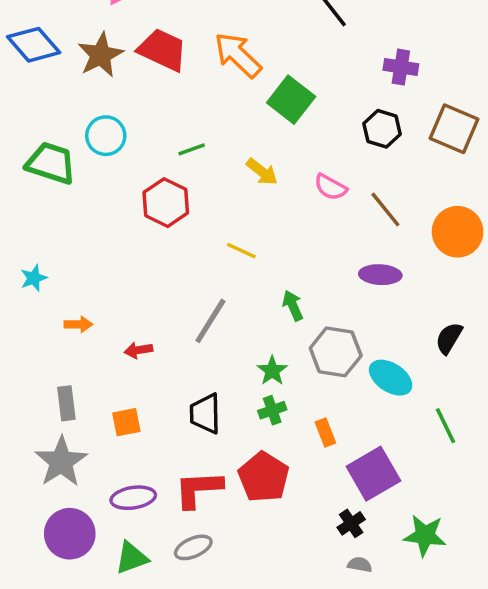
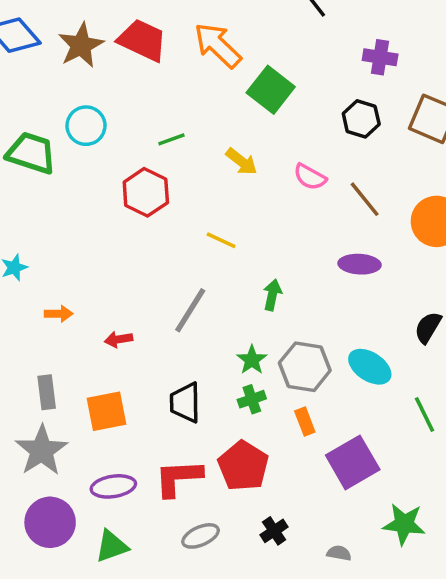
green arrow: (293, 306) -> (272, 295), turned 36
gray hexagon: (336, 352) -> (305, 367), moved
orange square: (126, 422) -> (107, 411), size x1.4
black cross: (351, 523) -> (274, 531), moved
gray ellipse: (193, 547) -> (201, 536), moved

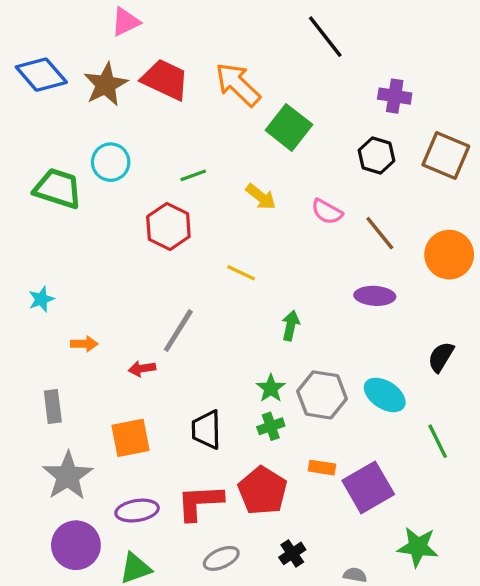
gray line: (190, 310) -> (178, 331), moved
gray rectangle: (47, 392) -> (53, 407), moved
orange rectangle: (305, 421) -> (322, 468), moved, turned -60

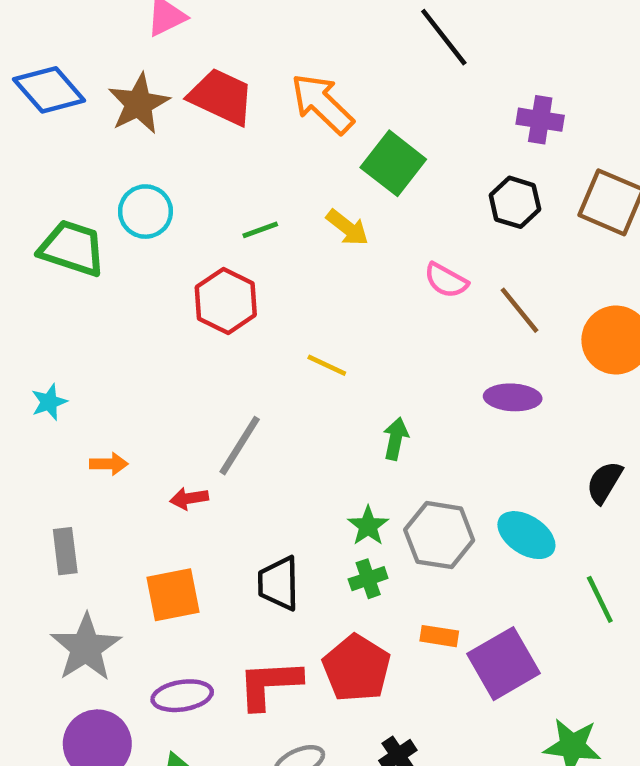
yellow arrow: (261, 197) -> (347, 228), moved

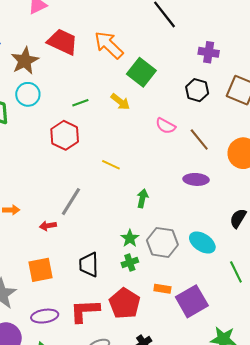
brown star: (139, 104) -> (25, 61), moved

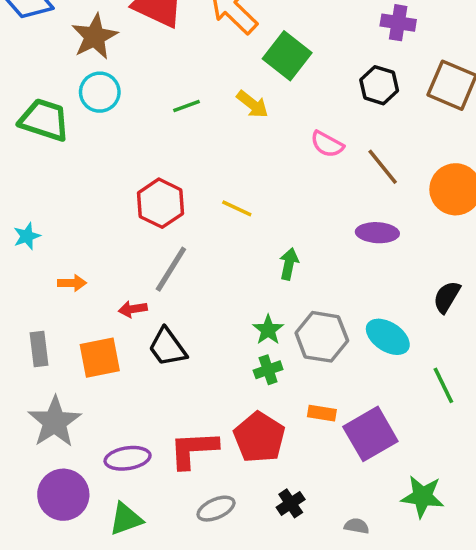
red hexagon: (65, 135) -> (160, 203), moved
black trapezoid: (89, 265) -> (167, 347), moved, turned -35
orange square: (41, 270) -> (100, 358), moved

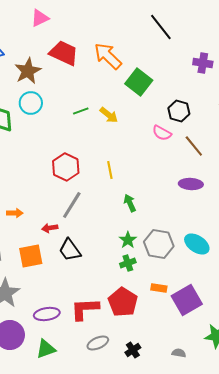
black hexagon: (379, 85) -> (179, 111), moved
yellow arrow: (252, 104) -> (109, 115), moved
yellow line: (237, 208) -> (110, 170), turned 54
green arrow: (289, 264) -> (130, 203), moved, turned -36
black cross: (291, 503) -> (133, 350), moved

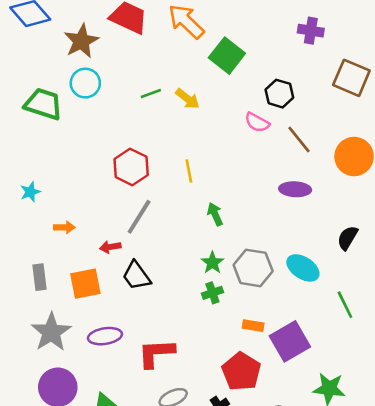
red pentagon: (123, 302) -> (241, 372), moved
purple ellipse: (47, 314) -> (105, 336), moved

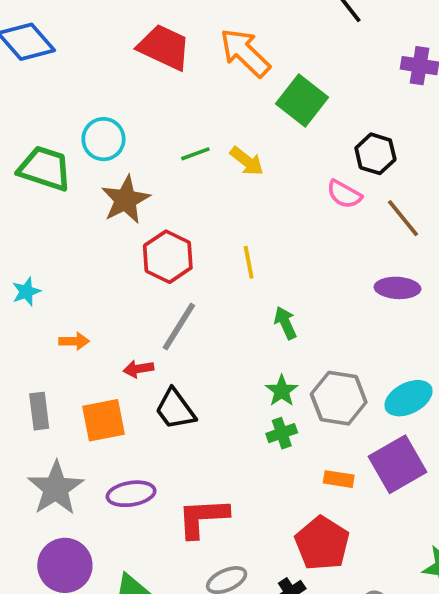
brown star: (81, 41) -> (126, 200), moved
cyan ellipse: (303, 268) -> (408, 398), turned -60
purple square: (290, 341) -> (397, 464), moved

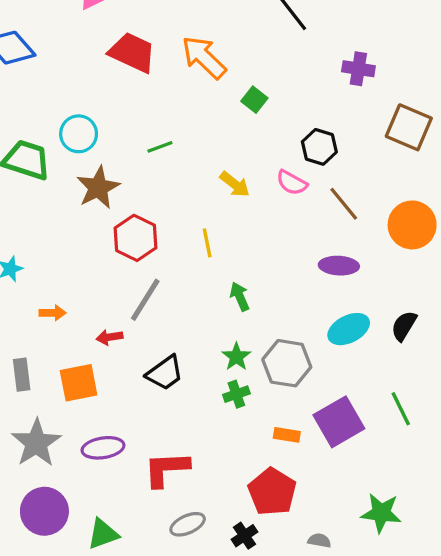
green square: (302, 101) -> (254, 100), size x0.6
yellow arrow: (247, 161) -> (235, 184), moved
cyan ellipse: (408, 398) -> (349, 329), moved
black trapezoid: (175, 409) -> (165, 373), moved, turned -90

